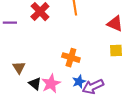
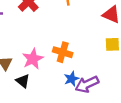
pink star: (51, 84) -> (33, 59), moved

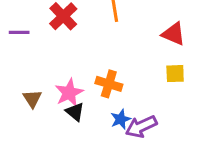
black triangle: (23, 81) -> (75, 112), moved

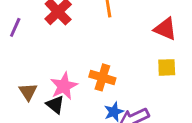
purple line: (19, 32) -> (15, 27), turned -66
black triangle: (75, 112) -> (55, 105), moved

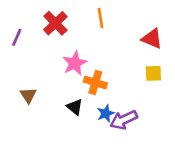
pink star: (64, 86) -> (75, 63), moved
black triangle: (55, 105) -> (75, 107), moved

